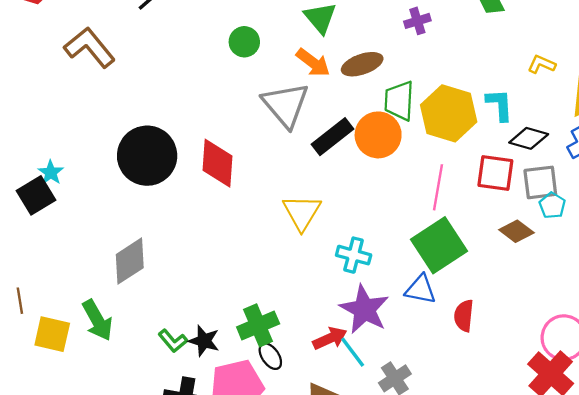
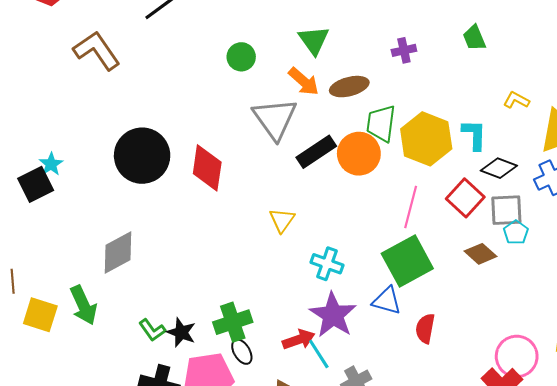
red square: (495, 173) -> (465, 198), turned 30
yellow triangle: (302, 212) -> (282, 220), size x0.7

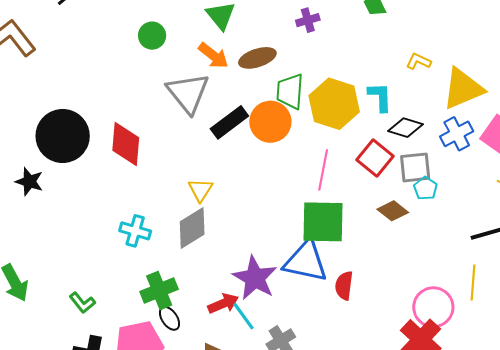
gray diamond: (118, 253) -> (192, 228), moved
green square: (407, 261) -> (323, 222), turned 33
cyan cross: (327, 264) -> (135, 231), moved
blue triangle: (387, 301) -> (306, 261), size x1.6
black star: (181, 332) -> (29, 182), moved

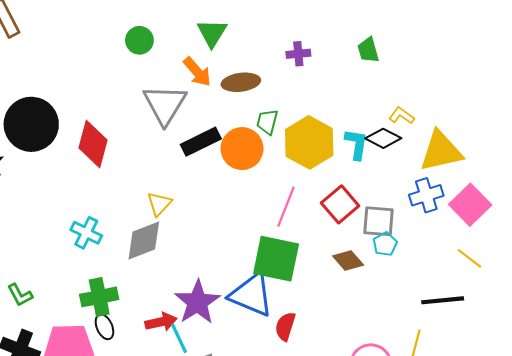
green trapezoid: (290, 91) -> (267, 122), size x0.7
black diamond: (406, 128) -> (383, 138), moved

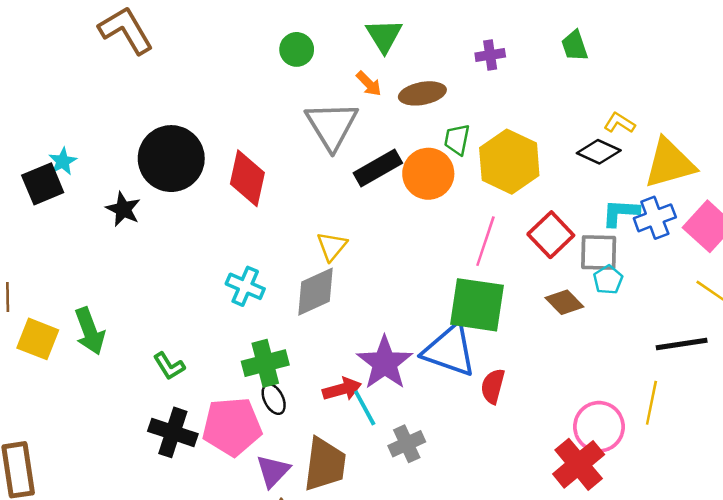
orange arrow: (197, 72) -> (369, 84), size x0.7
cyan L-shape: (356, 144) -> (621, 213), moved, turned -92

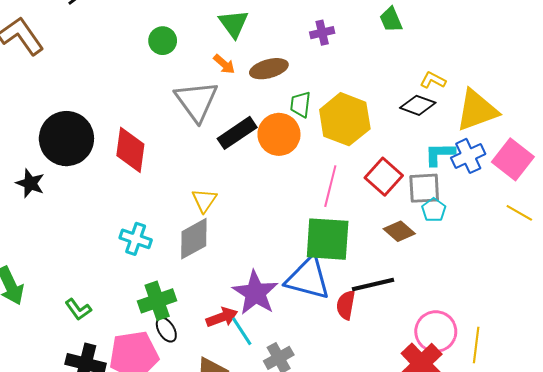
black line: (682, 344) -> (373, 284), moved
yellow line: (651, 403) -> (476, 345), moved

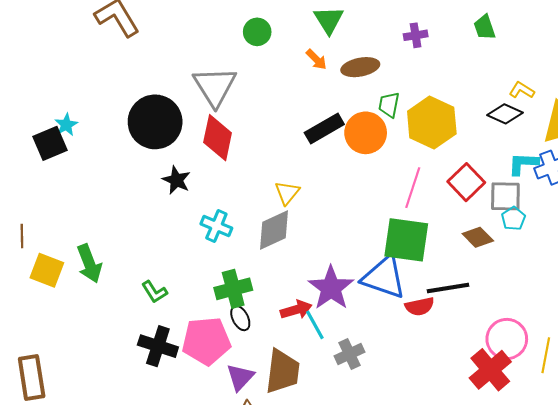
gray triangle: (196, 101) -> (215, 86), moved
black star: (30, 183) -> (176, 180), moved
red semicircle: (346, 305) -> (420, 306), turned -116

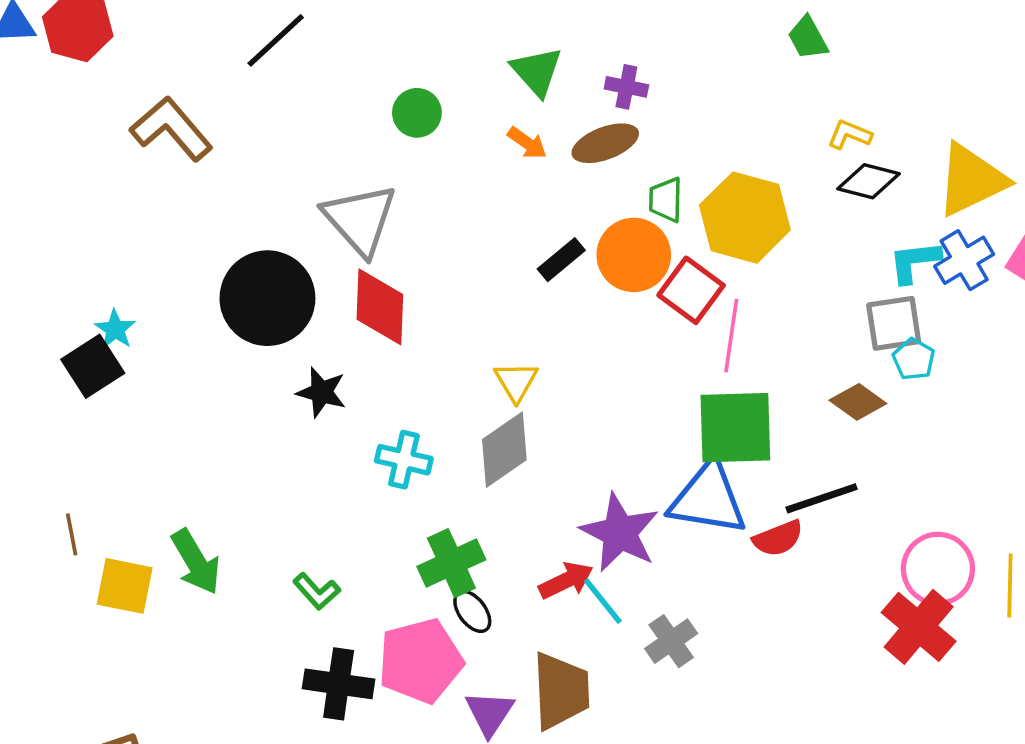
purple cross: (416, 35) -> (626, 87), moved, turned 30
yellow L-shape: (522, 90) -> (850, 135), moved
black rectangle: (324, 128) -> (561, 260), size x0.7
red square: (466, 182) -> (691, 290), moved

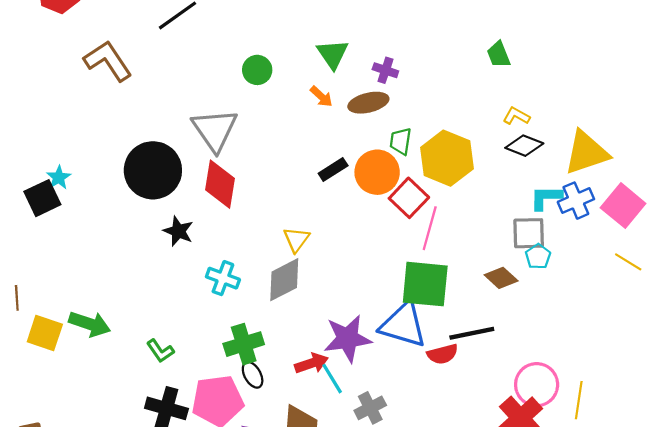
purple star: (620, 533) -> (347, 339), turned 30
green arrow: (196, 562) -> (90, 324), turned -48

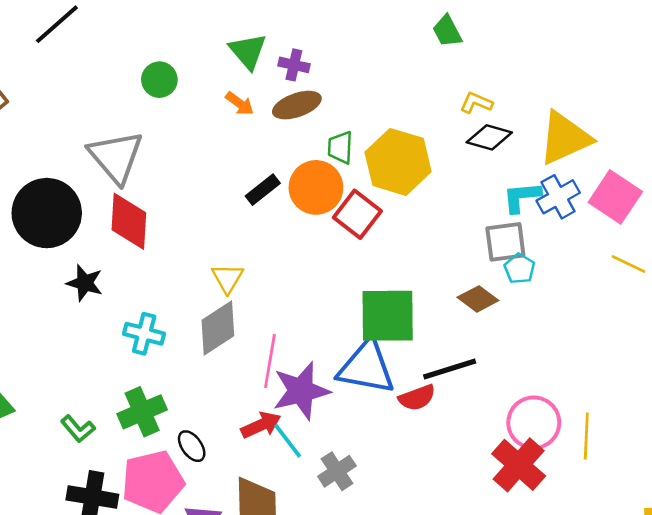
purple cross: (385, 70) -> (294, 65), moved
pink line: (430, 228) -> (270, 361), moved
green cross: (244, 344) -> (142, 412), moved

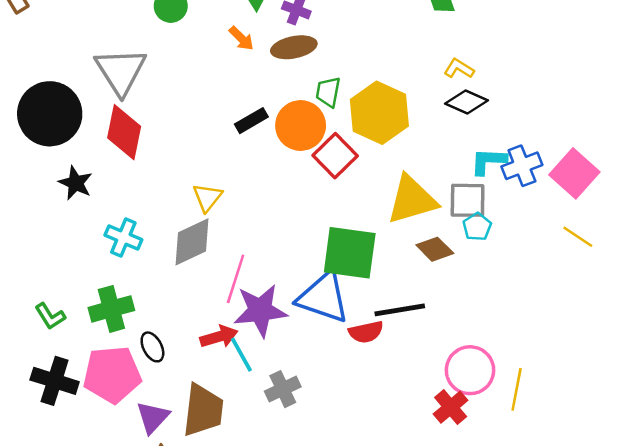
yellow triangle: (565, 138) -> (412, 200), moved
red cross: (519, 465) -> (451, 407), size x0.7

